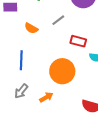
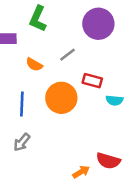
orange circle: (62, 71) -> (61, 98), moved
orange arrow: (46, 97) -> (81, 172), moved

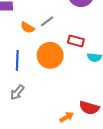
gray line: (68, 55) -> (47, 21), moved

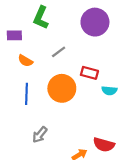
orange semicircle: (27, 28) -> (25, 61), moved
gray arrow: (17, 92) -> (40, 135), moved

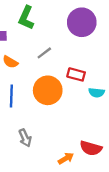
gray arrow: (40, 135) -> (25, 138), turned -63

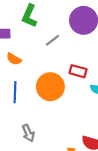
gray line: (44, 53) -> (53, 40), moved

